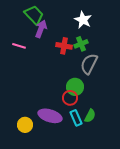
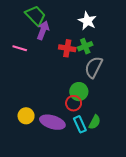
yellow circle: (25, 125) -> (26, 116), moved

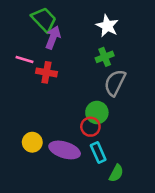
red cross: (67, 48) -> (46, 72), moved
green semicircle: (95, 122) -> (116, 173), moved

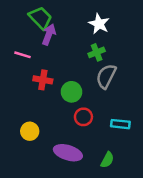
red cross: (46, 72) -> (43, 80), moved
green circle: (97, 112) -> (72, 92), moved
purple ellipse: (65, 150) -> (68, 153), moved
cyan rectangle: (98, 153) -> (120, 124), moved, turned -60

